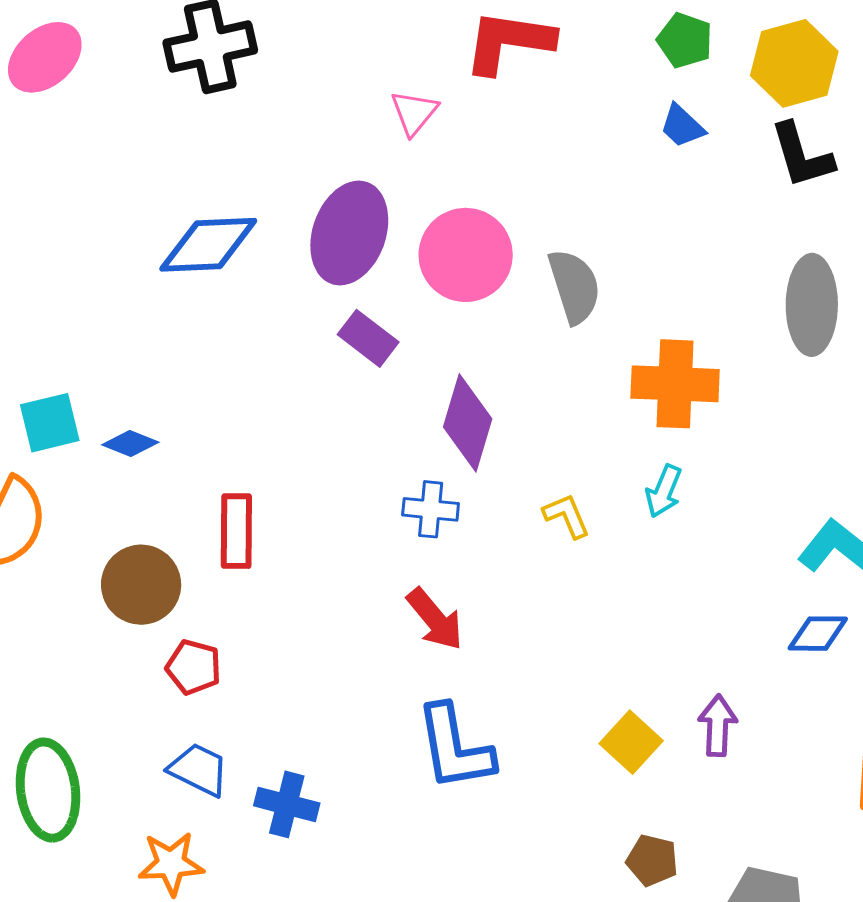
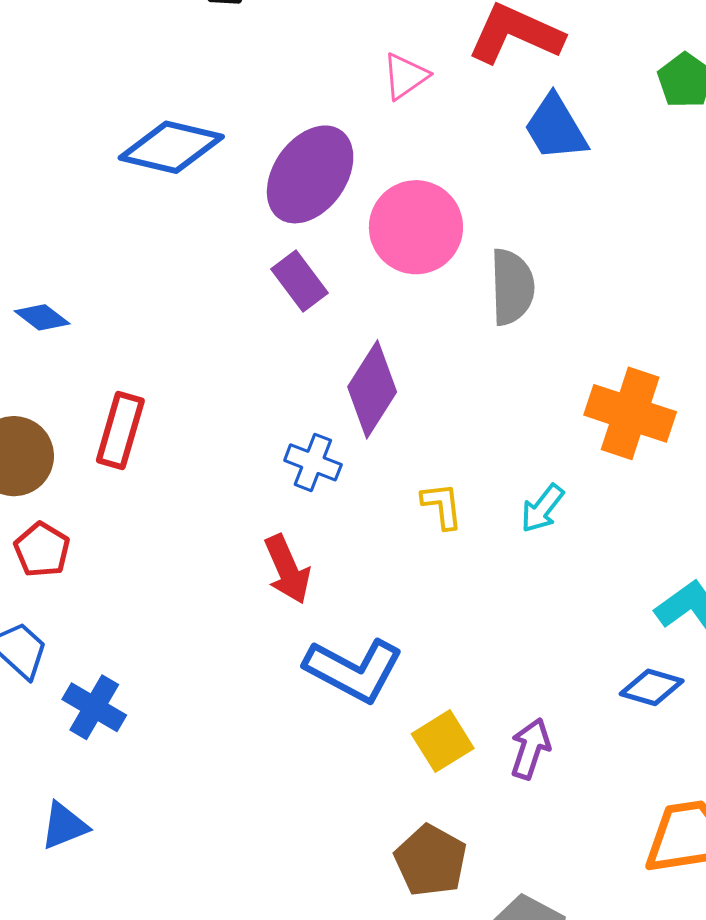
blue trapezoid: (682, 126) -> (556, 128), moved, size x1.5
orange cross: (675, 384) -> (630, 413), moved
blue L-shape: (455, 748) -> (354, 670), moved, turned -68
brown pentagon: (652, 860) -> (431, 860), size x1.4

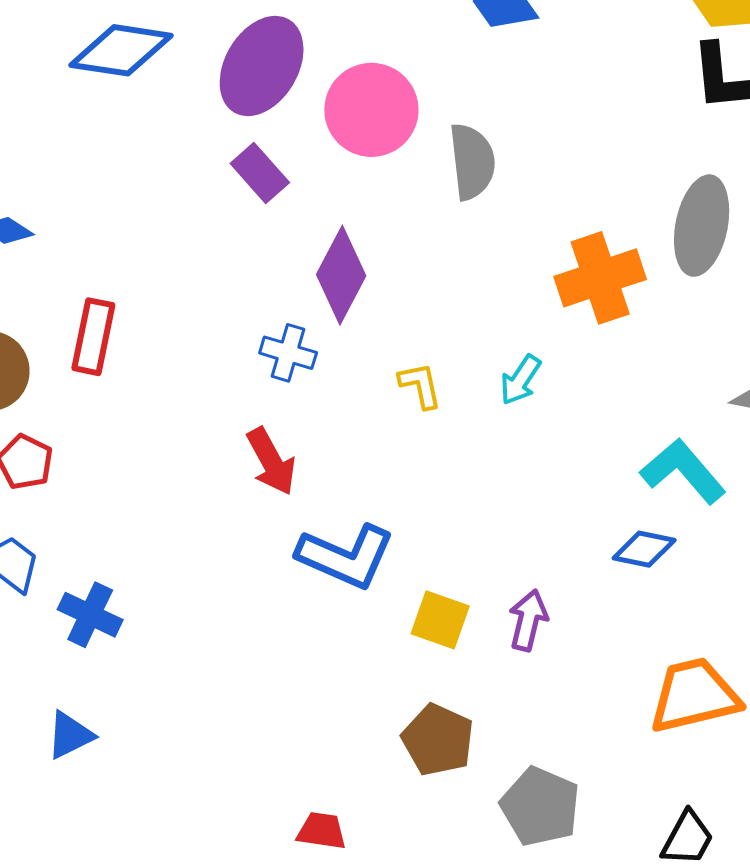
orange cross: (630, 413) -> (600, 278), turned -32
yellow square: (443, 741) -> (440, 620), turned -34

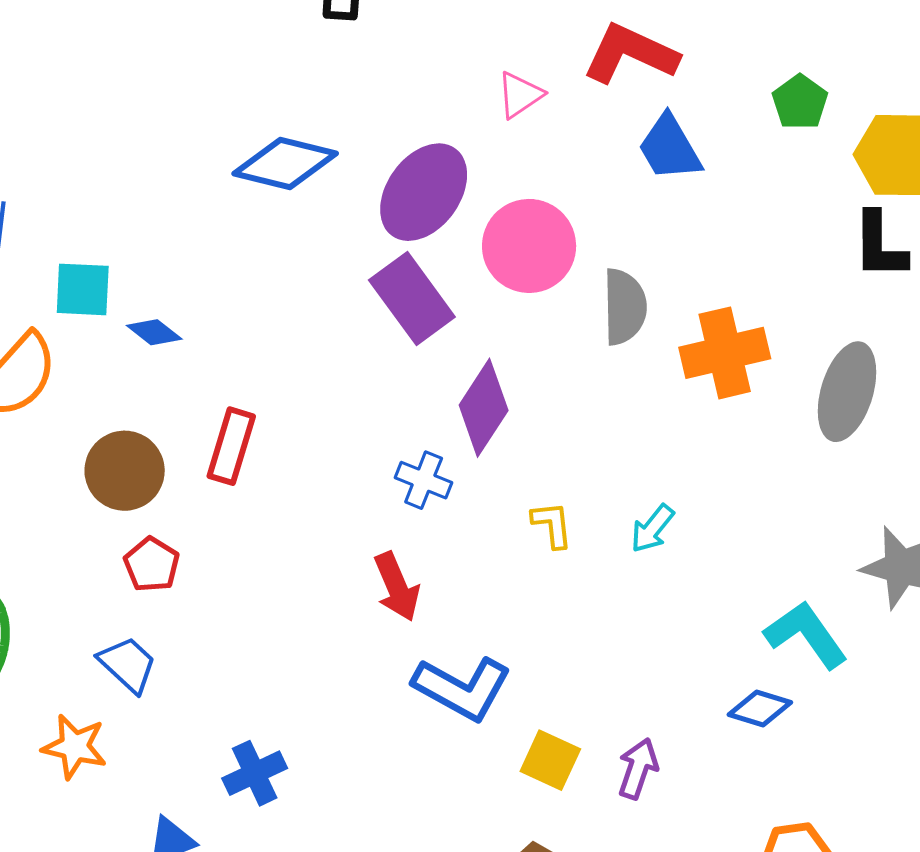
purple rectangle: (260, 173) -> (412, 298), size x1.5
orange cross: (600, 278) -> (725, 353), moved
blue cross: (90, 615) -> (255, 773), moved, turned 34

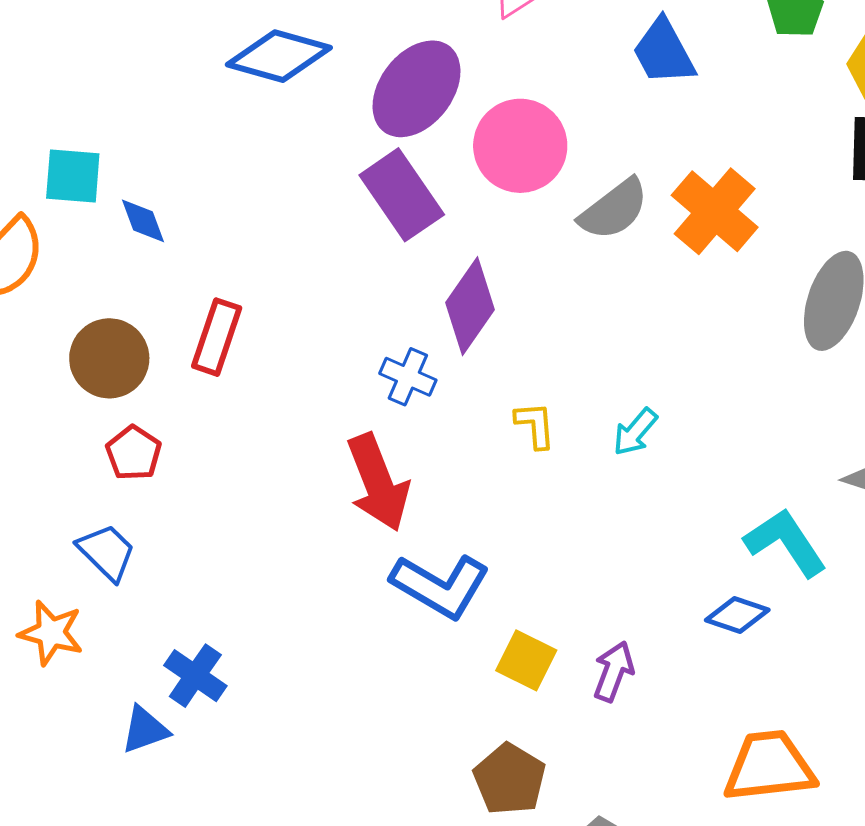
gray semicircle: (624, 307) -> (614, 209), turned 52
blue diamond: (154, 332) -> (143, 221), turned 30
orange cross: (725, 353) -> (715, 211), moved, turned -38
red arrow: (397, 587) -> (378, 482), size x1.4
blue cross: (255, 773) -> (195, 676), moved, turned -32

